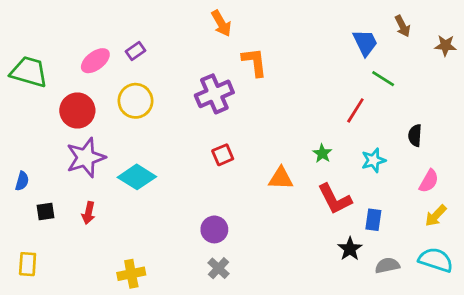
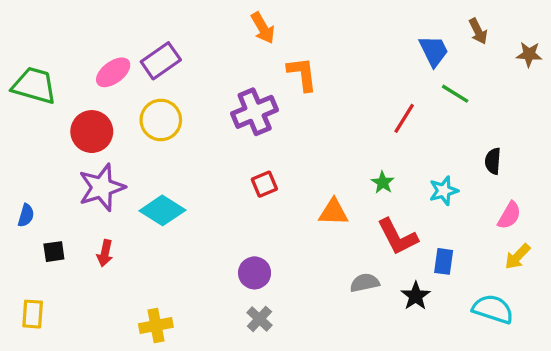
purple rectangle: (135, 51) -> (161, 61), size x1.6
red line: (355, 110) -> (404, 118), moved
cyan semicircle: (436, 260) -> (493, 309), moved
gray semicircle: (387, 265) -> (365, 283), moved

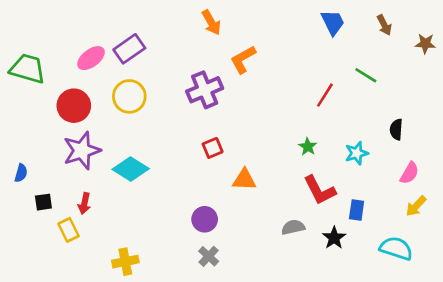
blue trapezoid: (434, 51) -> (333, 22), moved
orange L-shape: (302, 74) -> (243, 59), turned -112
orange triangle: (333, 212) -> (244, 180), moved
yellow rectangle: (33, 314) -> (69, 230), moved, turned -30

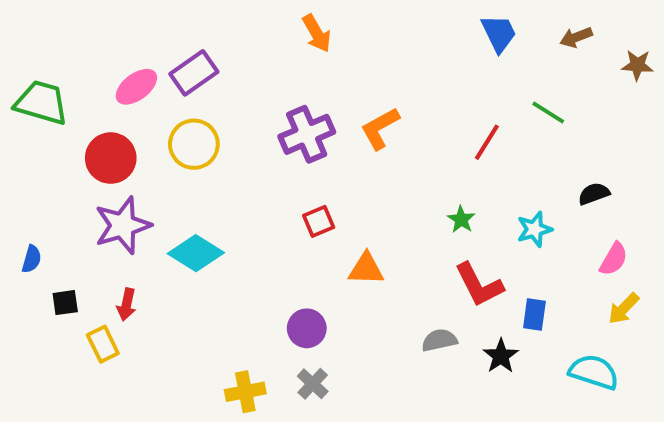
brown arrow: (384, 25) -> (576, 37), turned 96
orange L-shape: (243, 59) -> (380, 128), moved
black semicircle: (396, 129) -> (594, 194), turned 66
yellow cross: (125, 262) -> (245, 392), moved

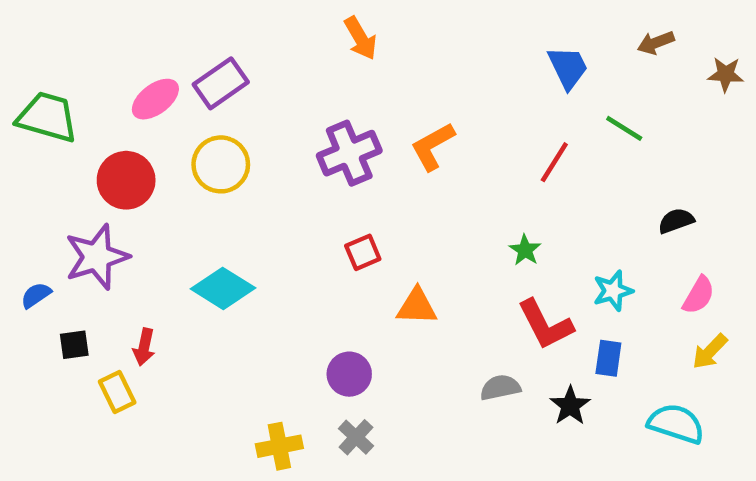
blue trapezoid: (499, 33) -> (568, 68), moved
purple star: (123, 225) -> (97, 257), moved
cyan star: (534, 229) -> (613, 291), moved
blue semicircle: (32, 259) -> (36, 295), turned -140

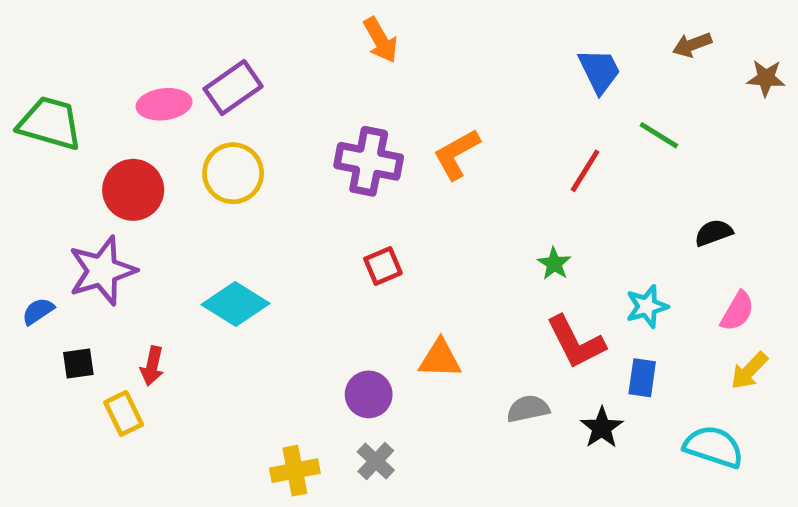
pink ellipse: (155, 99) -> (164, 104), turned 30
purple cross: (349, 153) -> (369, 161), turned 34
orange triangle: (417, 306) -> (440, 359), moved

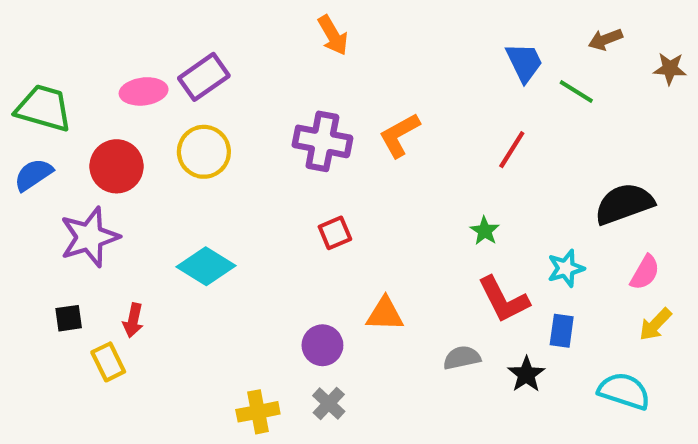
green line: (659, 135) -> (576, 91), moved
black semicircle: (714, 233) -> (624, 204), size x1.8
blue semicircle: (38, 311) -> (33, 175), moved, size x1.4

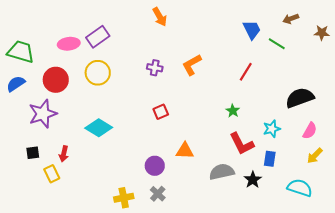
purple cross: (322, 141) -> (155, 68), size x0.6
gray semicircle: (462, 358) -> (222, 172), size x1.4

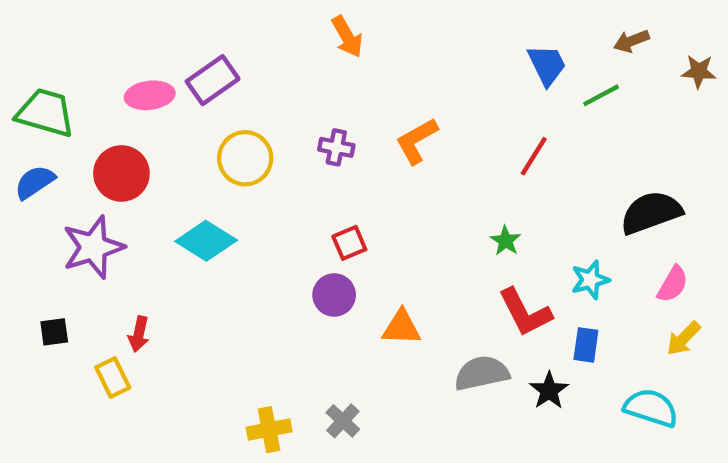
green line: (277, 44) -> (601, 95), turned -60
yellow circle: (98, 73) -> (245, 158), moved
cyan diamond: (99, 128) -> (206, 241), moved
black square: (33, 153) -> (54, 332), moved
purple circle: (155, 166) -> (334, 295), moved

